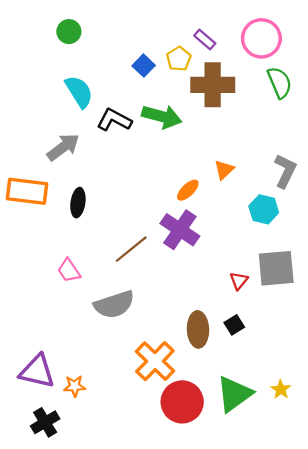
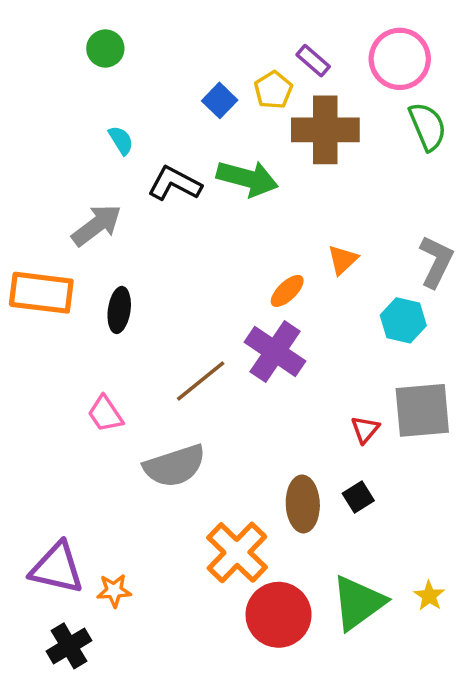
cyan semicircle: (79, 92) -> (121, 140), size x0.6

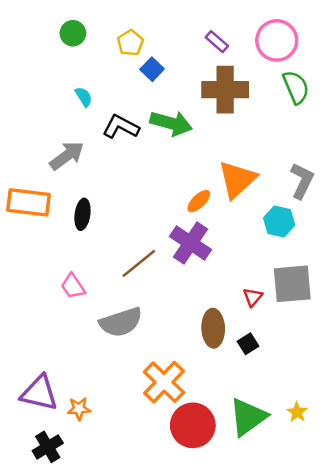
yellow pentagon: (273, 90) -> (130, 43), moved
orange triangle: (343, 260) -> (237, 180), size x1.8
brown ellipse: (303, 504) -> (213, 328), moved

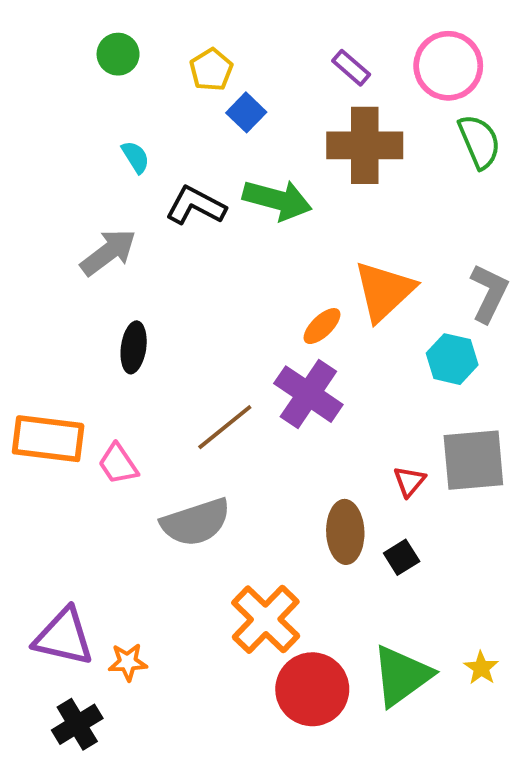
orange rectangle: (29, 202) -> (48, 439), moved

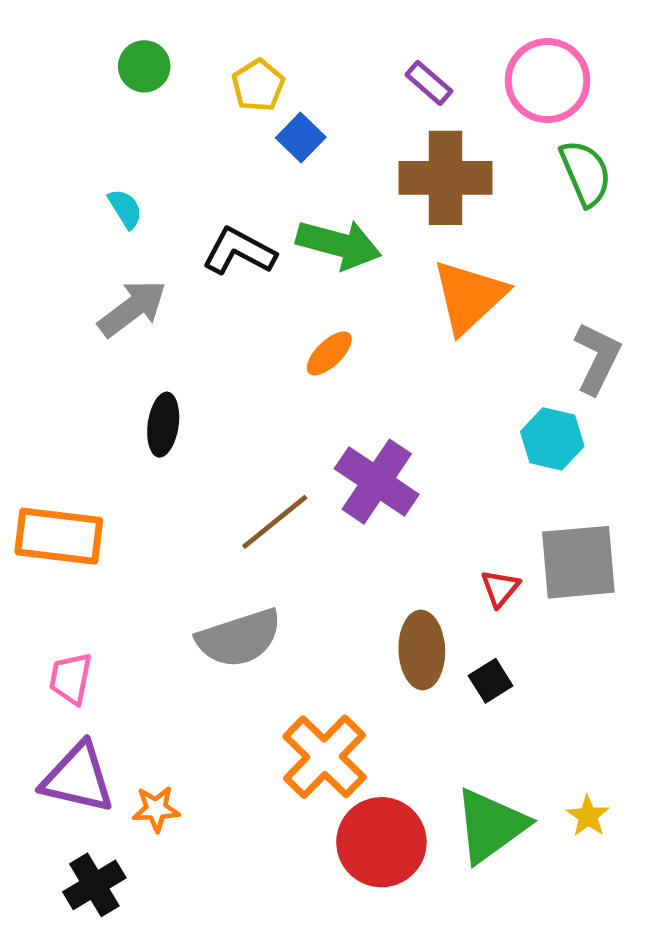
cyan semicircle: (136, 157) -> (125, 209), moved
orange triangle: (384, 291) -> (469, 296), moved
orange ellipse: (322, 326) -> (329, 353), moved
pink trapezoid: (118, 464) -> (71, 678), moved, turned 45

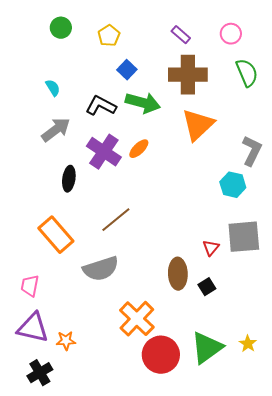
pink circle: (548, 81) -> (231, 34), size x0.6
blue square: (301, 138) -> (127, 70), moved
purple cross: (377, 482) -> (104, 152), moved
orange rectangle: (59, 536) -> (56, 235), moved, turned 42

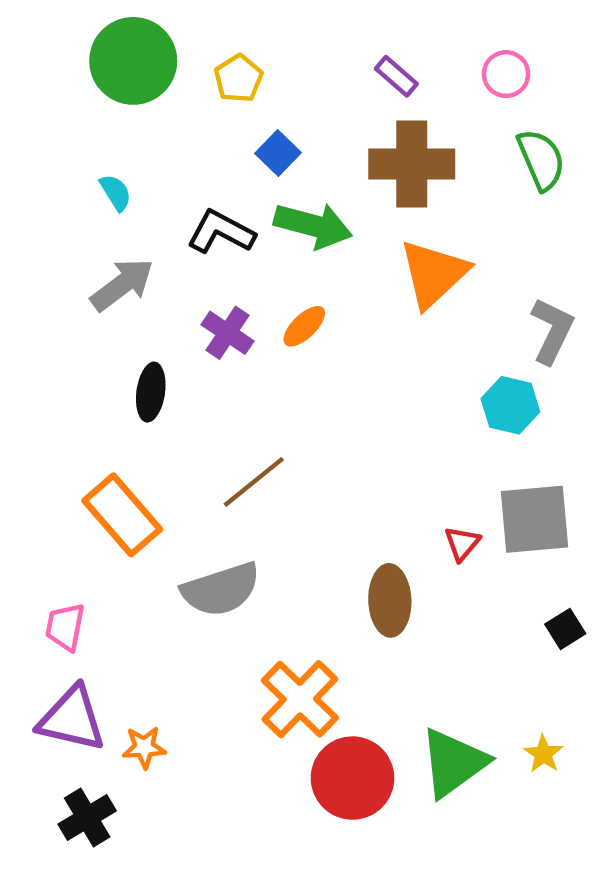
green circle: (61, 28) -> (133, 61), size x1.8
purple cross: (104, 152) -> (227, 333), size x0.7
black square: (207, 287) -> (565, 629), moved

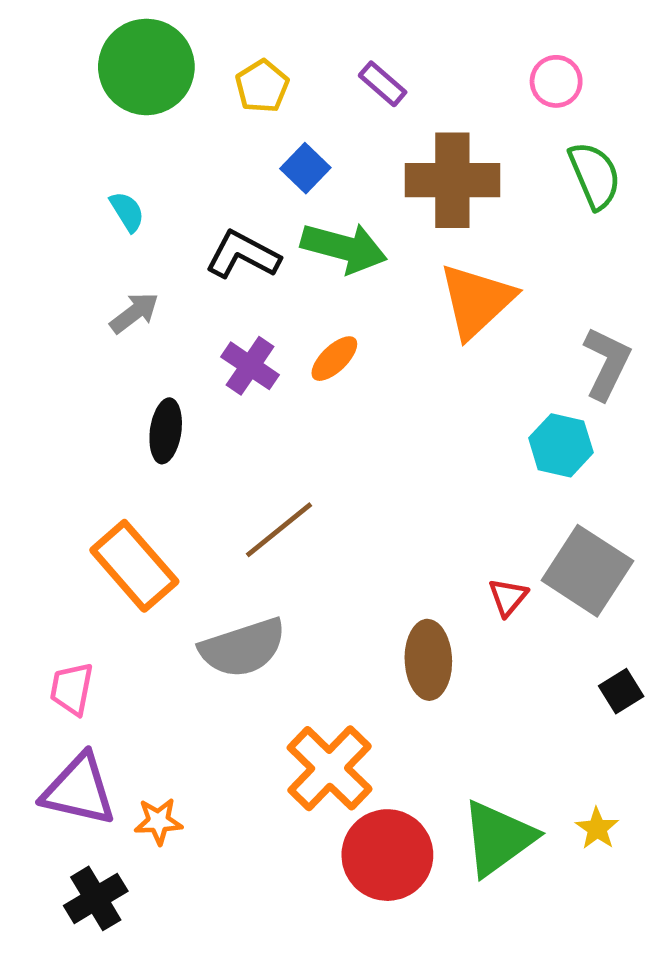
purple rectangle: (396, 76) -> (383, 84), moved
gray arrow: (122, 285) -> (134, 313), size x0.7
gray square: (535, 519) -> (587, 571), turned 38

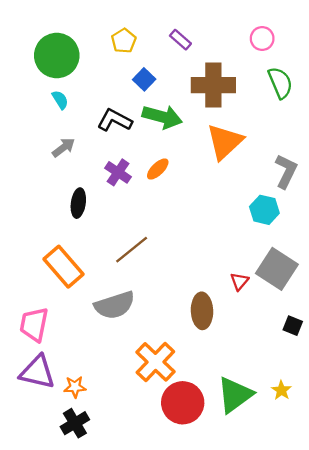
green circle: (146, 67) -> (57, 56), moved
pink trapezoid: (72, 689) -> (34, 324), size x1.4
black square: (621, 691) -> (293, 326), turned -36
black cross: (96, 898) -> (75, 423), moved

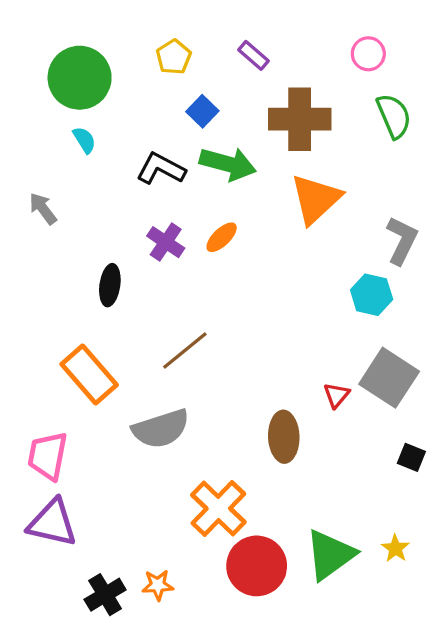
gray arrow: (64, 147) -> (43, 209), moved, turned -90
orange star: (75, 387) -> (158, 585), moved

